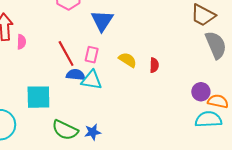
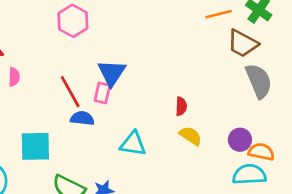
blue triangle: (102, 21) -> (112, 73), moved
yellow semicircle: (128, 60) -> (191, 136), moved
cyan triangle: (92, 80) -> (133, 144), moved

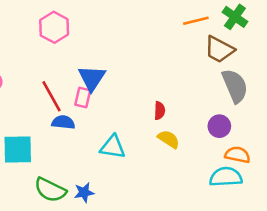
purple circle: (240, 140) -> (219, 126), moved

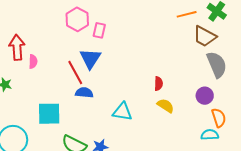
blue triangle: (92, 78) -> (90, 58), moved
pink rectangle: (83, 98) -> (99, 30), moved
orange semicircle: (238, 155) -> (219, 118), turned 60
cyan semicircle: (226, 177) -> (210, 135), size x0.7

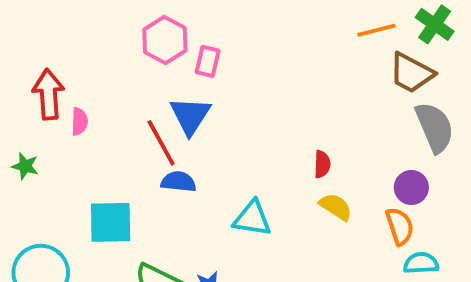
orange semicircle: (219, 118) -> (400, 226), moved

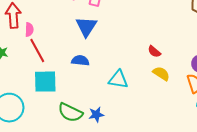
red line: (161, 143) -> (37, 51), moved
red semicircle: (322, 164) -> (154, 52), turned 128

